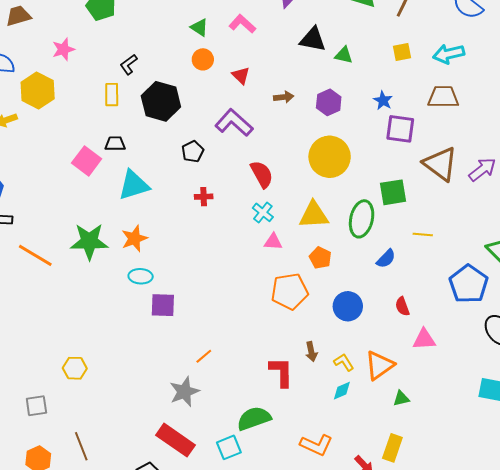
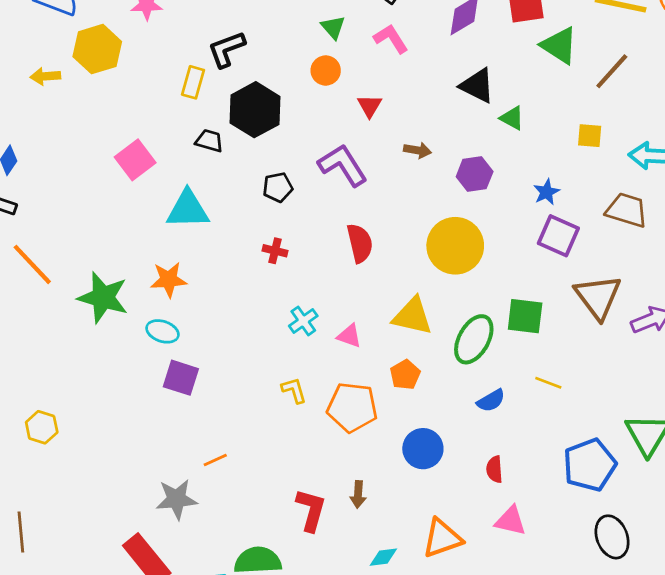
black L-shape: (129, 64) -> (226, 49), size x1.4
black trapezoid: (115, 144) -> (209, 141), moved
cyan cross: (263, 212) -> (303, 321), moved
green star: (89, 241) -> (103, 297), moved
yellow L-shape: (344, 362) -> (294, 390), moved

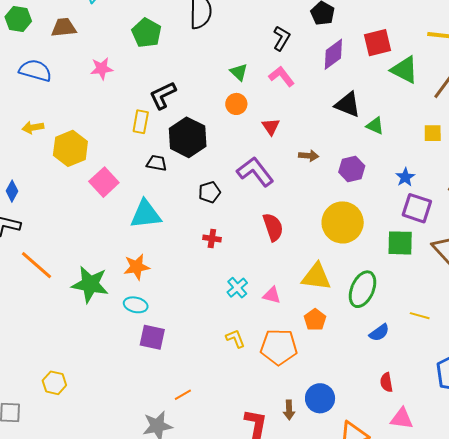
yellow hexagon: (97, 49) -> (70, 148), moved
green square: (525, 316) -> (400, 243), moved
blue circle: (423, 449) -> (320, 398), moved

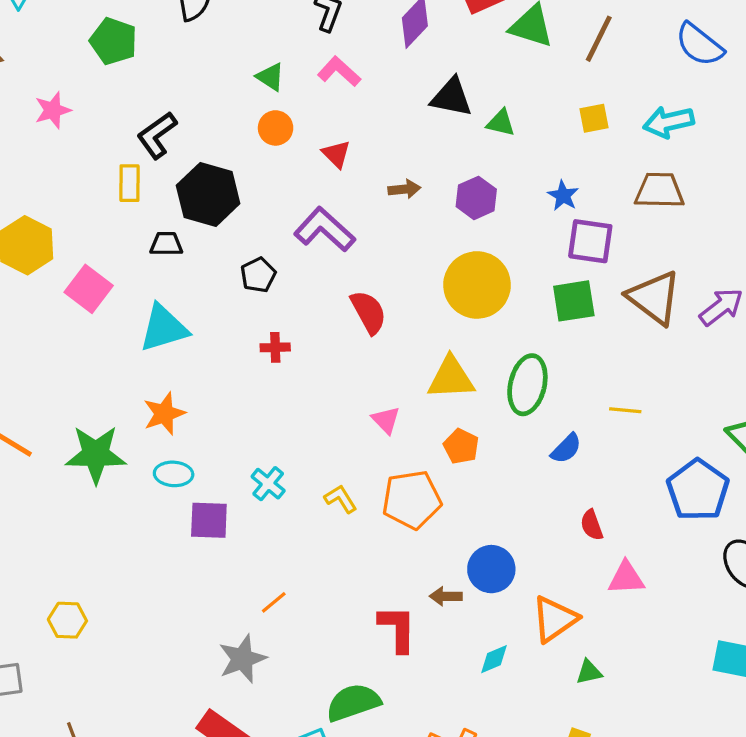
cyan cross: (237, 288) -> (268, 484), moved
pink triangle: (272, 295) -> (386, 420), turned 42
brown arrow: (289, 410) -> (446, 596), turned 102

